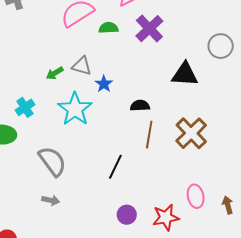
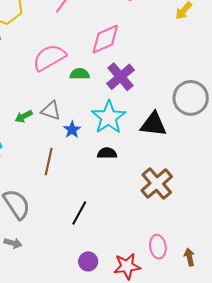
gray circle: (221, 46) -> (191, 98), size x1.4
cyan star: (75, 109) -> (109, 117), moved
brown line: (149, 135) -> (49, 162), moved

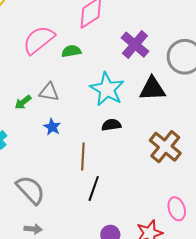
purple cross: (121, 77) -> (135, 45), moved
blue star: (72, 130) -> (52, 127), moved
brown line: (49, 162) -> (83, 157), moved

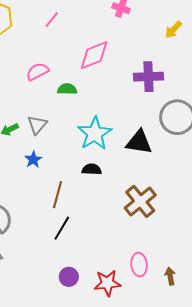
pink semicircle: (39, 40) -> (38, 72), size x0.7
purple cross: (135, 45) -> (148, 77), moved, turned 36
gray triangle: (49, 92) -> (37, 125), turned 50

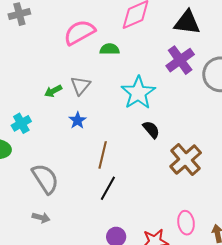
pink semicircle: (38, 72) -> (79, 32), size x1.4
purple cross: (148, 77) -> (180, 60), moved, turned -32
black triangle: (139, 142) -> (187, 22), moved
black semicircle: (92, 169) -> (151, 130), moved, turned 48

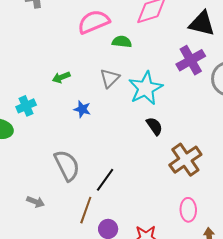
gray triangle: (81, 86) -> (110, 78), moved
blue star: (78, 120) -> (82, 109), turned -30
brown line: (103, 155) -> (86, 210), moved
gray semicircle: (45, 179) -> (67, 165), moved
pink ellipse: (186, 223) -> (188, 210), moved

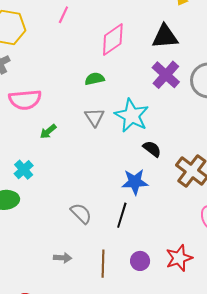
pink semicircle: (94, 22) -> (25, 100), moved, turned -144
blue star: (82, 109) -> (135, 182), moved, size x1.5
gray semicircle: (67, 165) -> (81, 213), size x0.7
brown line: (86, 210) -> (103, 264), moved

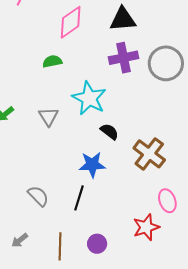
purple cross: (166, 75) -> (124, 58), turned 36
gray triangle: (94, 117) -> (48, 117), moved
gray arrow: (63, 258) -> (20, 240), turned 138
red star: (179, 258) -> (146, 227), moved

